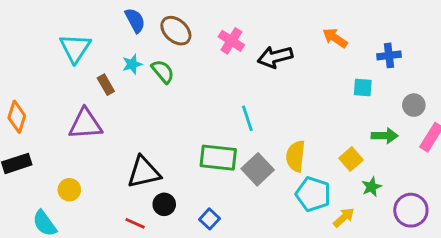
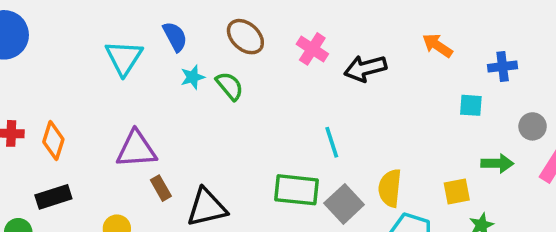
blue semicircle: (135, 20) -> (175, 37), moved
brown rectangle: (106, 85) -> (161, 188), moved
yellow square: (351, 159) -> (457, 192), turned 30

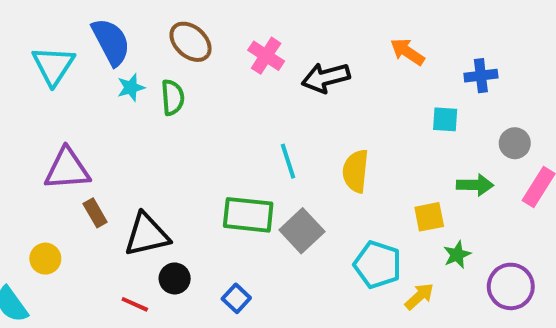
blue semicircle: (175, 37) -> (111, 42), size x1.4
green semicircle: (230, 86) -> (173, 97), turned 36
yellow semicircle: (390, 188) -> (356, 171), moved

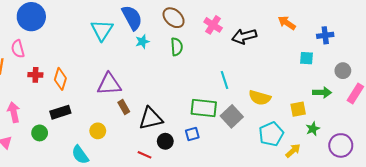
green semicircle: (173, 97) -> (177, 47), moved
yellow semicircle: (356, 171) -> (260, 98), moved, turned -80
cyan pentagon: (377, 265) -> (271, 134), turned 30
blue square: (236, 298) -> (192, 134), moved, turned 32

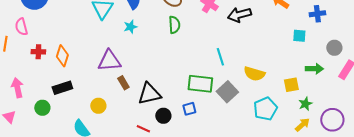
cyan star: (142, 42) -> (130, 27), moved
yellow arrow: (293, 151) -> (302, 125), moved

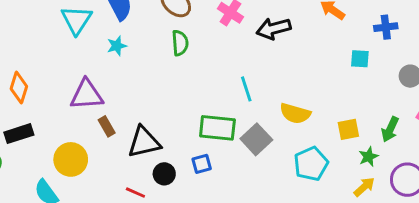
green arrow: (314, 69) -> (390, 129), moved, turned 114
yellow circle: (98, 106) -> (71, 159), size x1.5

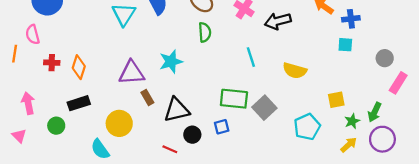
blue cross: (386, 27) -> (351, 19), moved
cyan star: (117, 46) -> (171, 62), moved, size x1.5
cyan line: (246, 89) -> (251, 57), moved
yellow semicircle: (295, 113) -> (295, 71), moved
green arrow: (390, 129) -> (375, 112), moved

